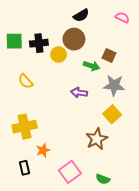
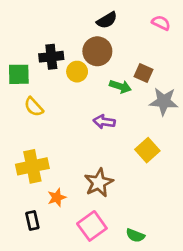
green square: (14, 41) -> (19, 74), moved
gray star: (114, 85) -> (164, 101), moved
brown star: (97, 139) -> (99, 183), moved

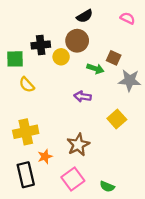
black rectangle: (32, 221) -> (26, 175), size x1.6

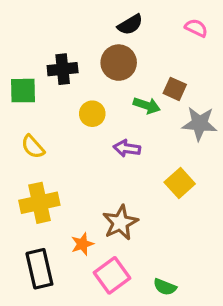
yellow circle: (61, 57) -> (92, 114), moved
yellow semicircle: (27, 85) -> (33, 147), moved
orange star: (45, 157) -> (82, 244), moved

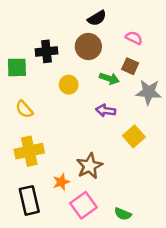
pink semicircle: (196, 28) -> (134, 38), moved
purple arrow: (127, 148) -> (106, 111), moved

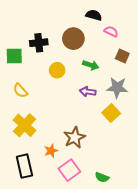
black semicircle: (97, 18) -> (94, 15), moved, turned -133
brown square: (130, 66) -> (122, 56), moved
gray star: (149, 92) -> (117, 88), moved
yellow cross: (29, 151) -> (24, 125), turned -35

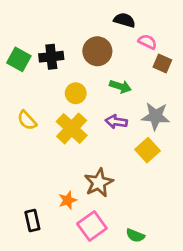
green square: (14, 56) -> (19, 59), moved, turned 30
brown square: (122, 56) -> (162, 63), moved
yellow cross: (24, 125) -> (72, 128), moved
black rectangle: (24, 166) -> (32, 221), size x0.7

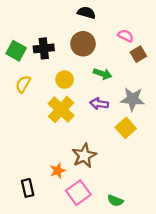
black semicircle: (124, 20) -> (86, 13), moved
brown square: (162, 63) -> (138, 54), turned 35
yellow semicircle: (27, 120) -> (23, 84), moved, turned 72

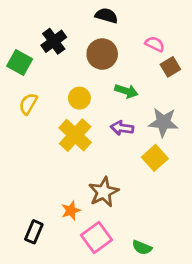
black cross: (44, 48) -> (54, 41), moved, turned -30
black rectangle: (28, 188) -> (34, 232), turned 36

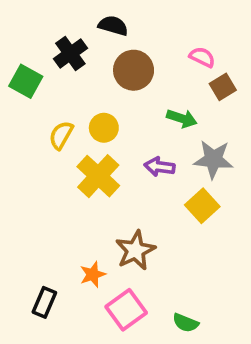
black semicircle: (106, 16) -> (113, 26), moved
green arrow: (126, 91) -> (182, 118), moved
yellow semicircle: (28, 104) -> (61, 135), moved

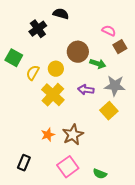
brown circle: (134, 70) -> (78, 52), moved
green square: (26, 81) -> (14, 58), moved
orange star: (93, 274) -> (48, 135), moved

